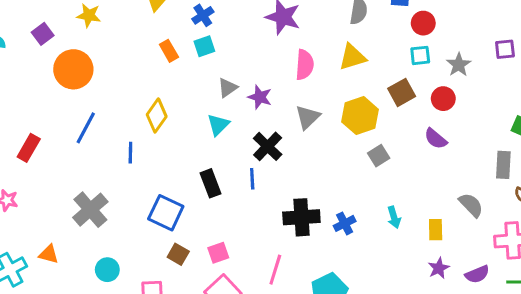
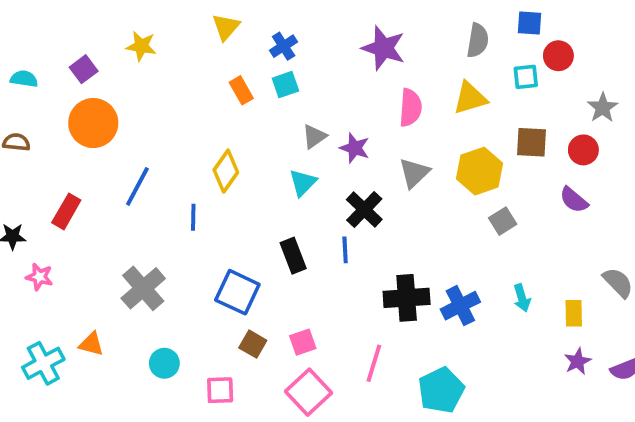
cyan square: (420, 55) -> (526, 77), moved
orange circle: (73, 69) -> (93, 123), moved
brown square: (402, 92) -> (531, 142), turned 32
blue cross: (345, 223) -> (460, 306), size x1.4

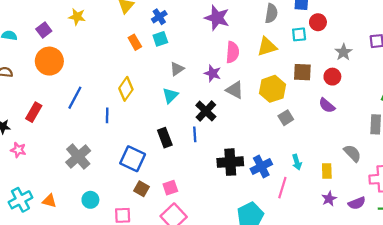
purple star: (355, 148) -> (213, 73), moved
gray triangle: (414, 173) -> (235, 90), turned -48
orange triangle: (91, 344) -> (49, 201), moved
pink line: (374, 363) -> (282, 188), moved

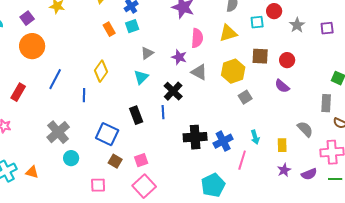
gray star: (343, 52) -> (297, 25), moved
cyan circle: (90, 200) -> (71, 158), moved

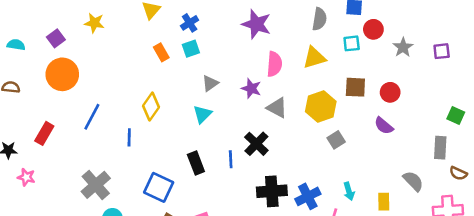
black cross: (173, 91) -> (256, 144), moved

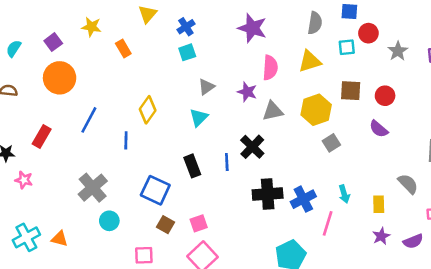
cyan semicircle: (16, 45) -> (14, 48), turned -66
orange rectangle: (161, 52) -> (123, 48), moved
gray triangle: (277, 108) -> (273, 111), turned -40

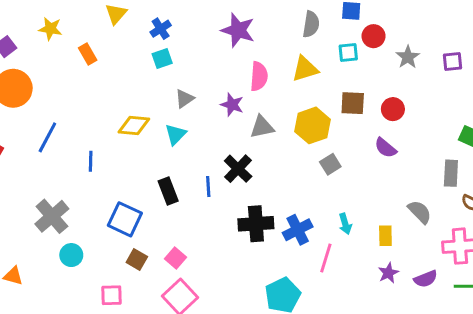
yellow diamond: (148, 110) -> (134, 125), moved, turned 60
pink square: (199, 223) -> (175, 258), turned -30

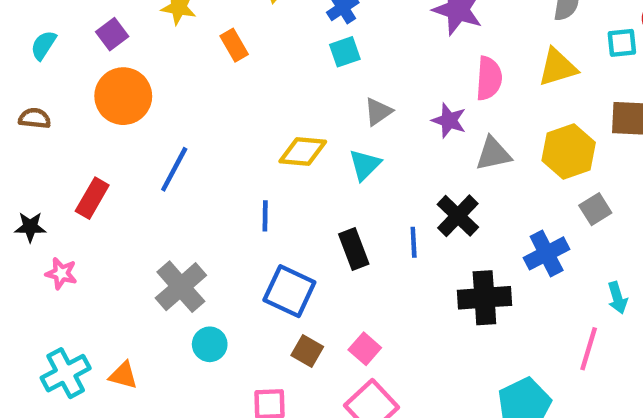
blue line: (91, 161) -> (265, 216), moved
blue cross: (298, 230) -> (547, 253), moved

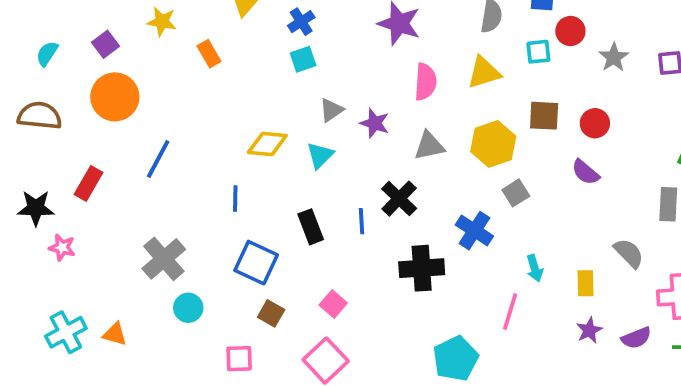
brown semicircle: (35, 118) -> (40, 116), size x1.6
purple star: (449, 120) -> (375, 123), moved
black star: (30, 227) -> (36, 208), size x1.4
blue cross: (547, 253) -> (474, 231), turned -30
pink square: (365, 349) -> (333, 304), moved

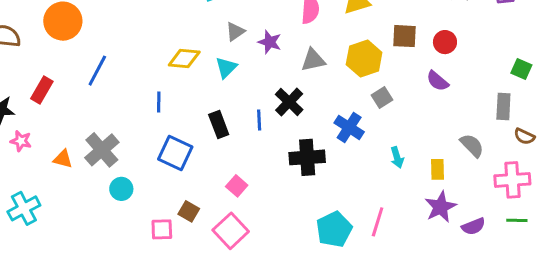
pink line: (510, 312) -> (378, 222), moved
brown square: (271, 313) -> (189, 211), moved
purple star: (589, 330) -> (440, 207), size x1.5
orange triangle: (115, 334) -> (63, 159), moved
purple semicircle: (636, 338) -> (473, 226), moved

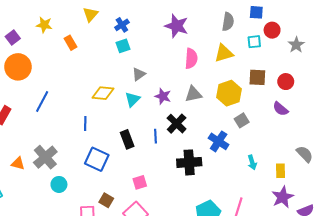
purple star: (270, 42) -> (163, 96), moved
pink square: (237, 186) -> (140, 182), turned 32

